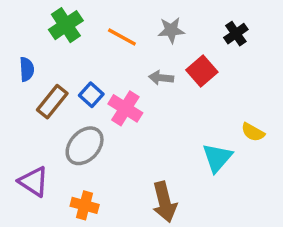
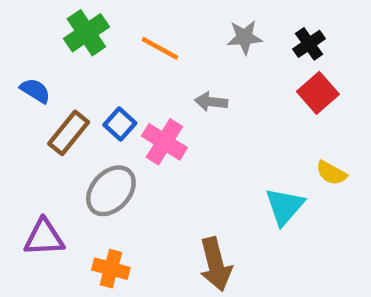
gray star: (171, 30) -> (244, 37), moved
blue semicircle: (27, 69) -> (35, 91), turned -55
red square: (202, 71) -> (318, 93), moved
purple triangle: (34, 182) -> (44, 238), turned -36

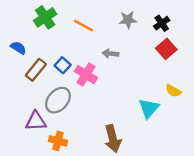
purple triangle: (44, 238) -> (36, 121), moved

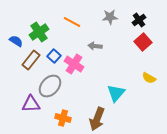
green cross: (45, 17) -> (39, 32), moved
cyan triangle: (149, 108) -> (116, 93), moved
brown arrow: (113, 139) -> (97, 119), turned 35
orange cross: (58, 141) -> (63, 118), moved

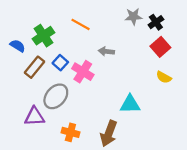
gray star: (110, 17) -> (133, 17), moved
yellow semicircle: (149, 78) -> (164, 77), moved
cyan triangle: (116, 93) -> (130, 104), turned 48

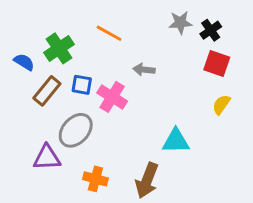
red square: (160, 47) -> (217, 64), turned -30
blue square: (60, 63) -> (82, 85), turned -32
yellow semicircle: (164, 77) -> (221, 105), turned 96

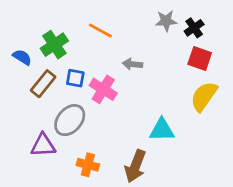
yellow semicircle: (221, 105) -> (204, 96), size x1.6

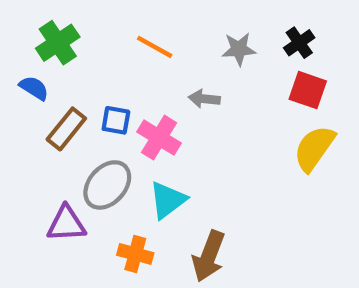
gray star: (166, 21) -> (239, 49), moved
green cross: (54, 45) -> (58, 43), moved
cyan triangle: (162, 130) -> (168, 200), moved, turned -36

